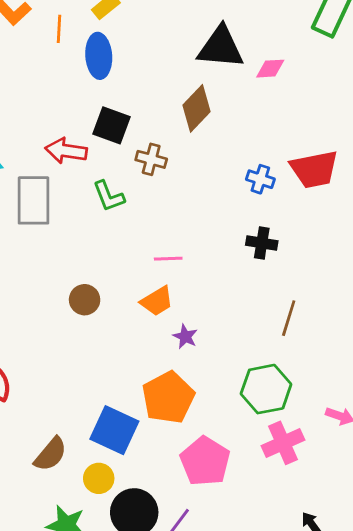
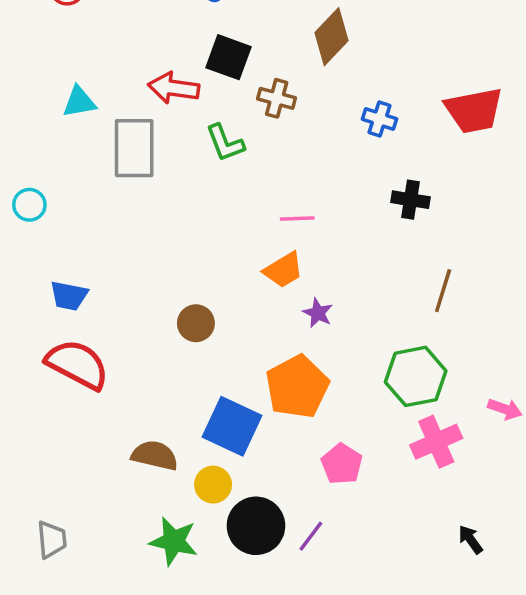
blue cross: (260, 179) -> (380, 119), moved
brown circle: (85, 300) -> (196, 323), moved
brown semicircle: (51, 454) -> (155, 455), turned -117
pink pentagon: (205, 461) -> (342, 464), size x0.7

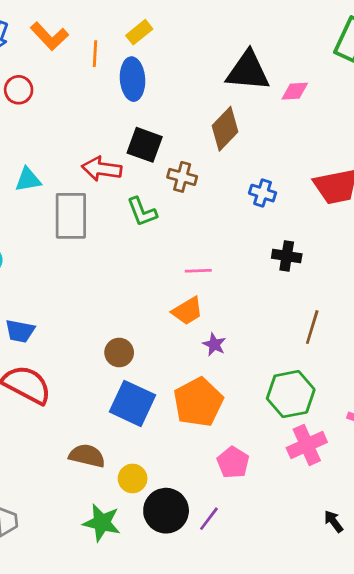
blue square: (232, 426) -> (133, 403), moved

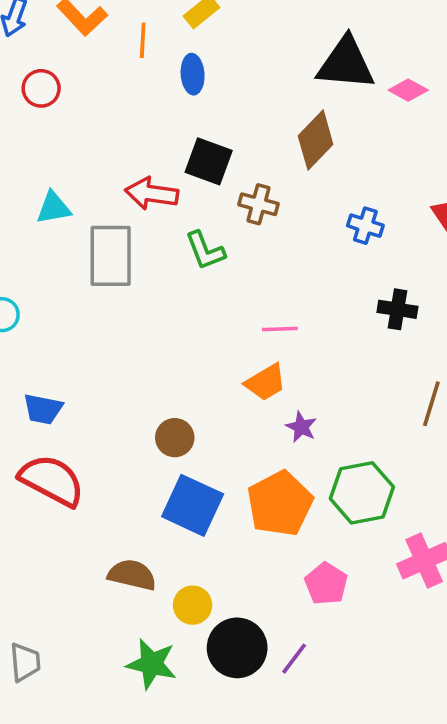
blue ellipse: (133, 79) -> (193, 74), size x0.7
pink diamond: (295, 91) -> (408, 90), turned 32
green hexagon: (291, 394) -> (362, 493), moved

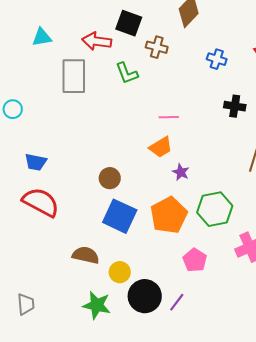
cyan triangle: (54, 208) -> (42, 37), moved

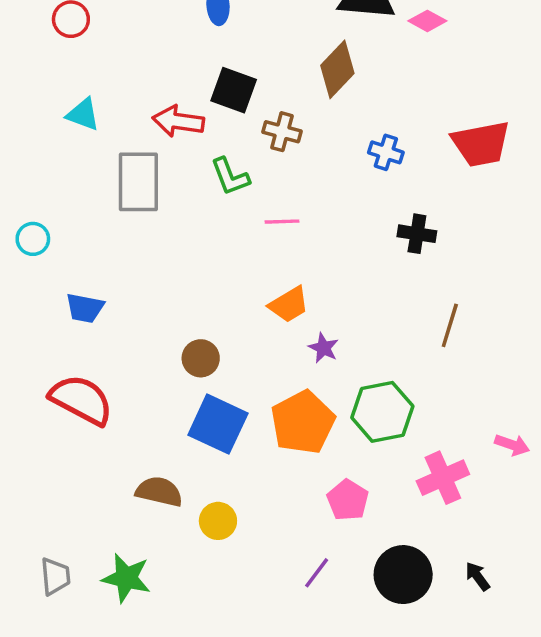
cyan triangle: (42, 37) -> (83, 114), turned 30
pink line: (169, 117) -> (282, 222), moved
blue trapezoid: (36, 162) -> (85, 308), moved
black circle: (145, 296) -> (403, 575), moved
green star: (97, 305) -> (126, 578), moved

